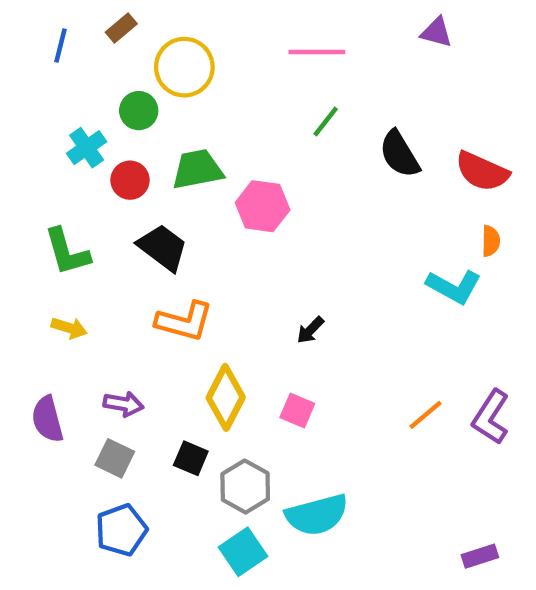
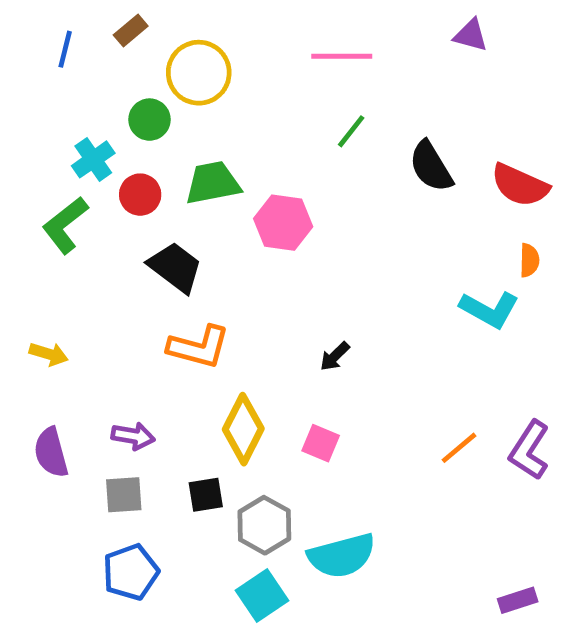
green L-shape: (67, 252) -> (65, 225), moved, turned 68
yellow arrow: (69, 328) -> (49, 354), moved
gray square: (115, 458) -> (124, 495), turned -30
black square: (191, 458) -> (206, 495), turned -32

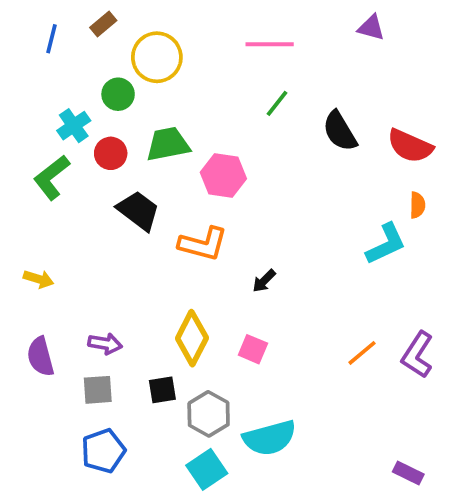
cyan L-shape: (489, 309) -> (386, 244), turned -54
orange L-shape: (199, 347) -> (203, 244), moved
purple rectangle: (518, 600) -> (408, 473), turned 44

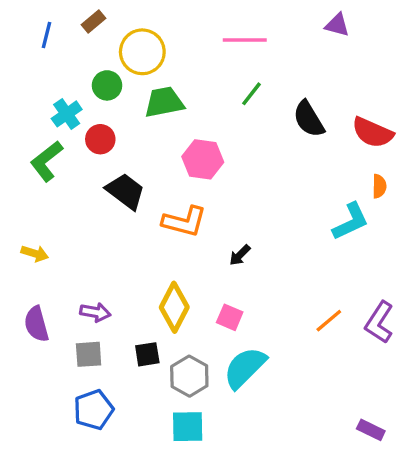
green trapezoid: (168, 144) -> (164, 102), moved
cyan semicircle: (270, 438) -> (245, 368), moved, turned 150
cyan square: (207, 469) -> (188, 427), turned 33

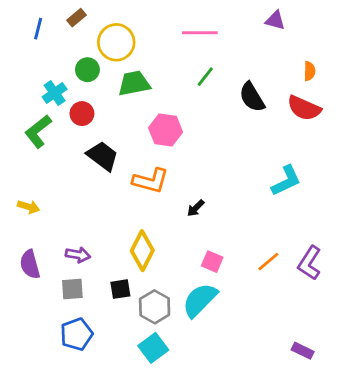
orange semicircle: (379, 186) -> (309, 71), moved
pink square: (230, 317) -> (212, 262), moved
cyan square: (188, 427) -> (153, 348), turned -36

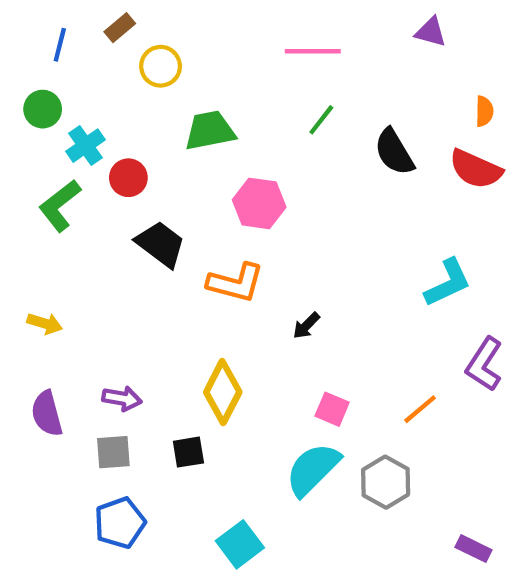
yellow circle: (116, 42) -> (161, 66), moved, size x0.7
green circle: (87, 70) -> (43, 109), moved
purple L-shape: (309, 263) -> (484, 364), moved
gray hexagon: (155, 307) -> (386, 482), moved

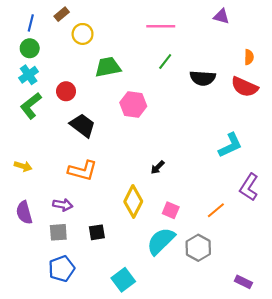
green circle: (43, 109) -> (30, 48), moved
cyan cross: (86, 146) -> (29, 75), moved
black semicircle: (394, 152) -> (203, 78), turned -55
orange L-shape: (236, 283) -> (83, 171), moved
yellow diamond: (223, 392) -> (133, 201), moved

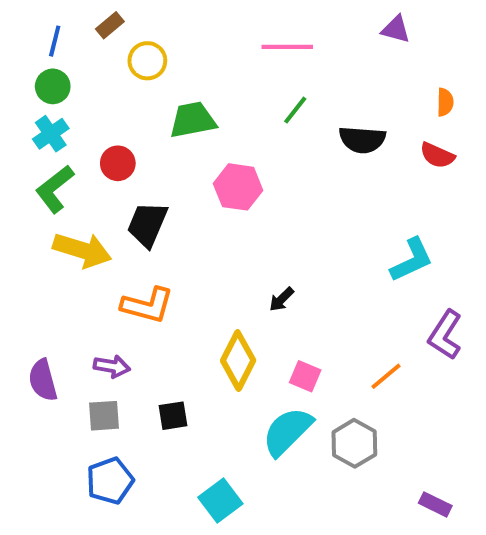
red semicircle: (245, 87) -> (437, 155), size x0.7
black trapezoid: (83, 125) -> (147, 224), turned -104
yellow arrow: (23, 166) -> (82, 250), moved, size x1.8

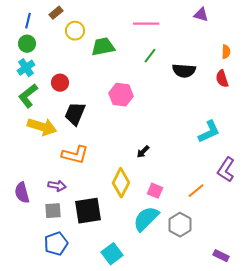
green trapezoid: (193, 120) -> (103, 47), moved
red semicircle: (437, 155) -> (222, 79), turned 48
black square: (173, 416) -> (88, 211), size x1.8

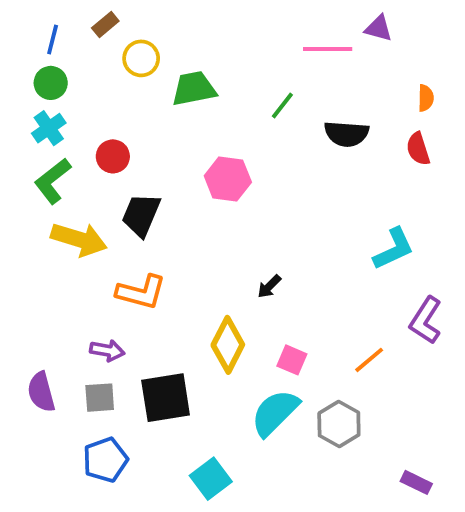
pink line: (146, 24) -> (328, 49), moved
purple semicircle: (22, 193) -> (41, 392), moved

